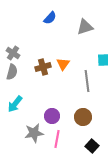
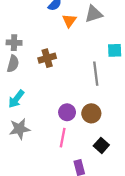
gray cross: (13, 53) -> (14, 43), turned -32
orange triangle: (63, 64) -> (69, 21), moved
purple circle: (52, 116) -> (67, 112), moved
gray star: (34, 133) -> (20, 129), moved

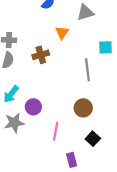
orange triangle: (69, 21) -> (62, 33), moved
purple circle: (67, 112) -> (33, 107), moved

